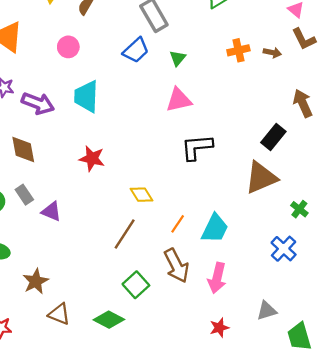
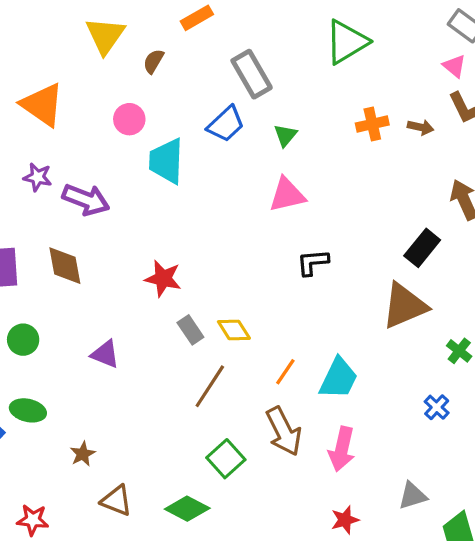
cyan trapezoid: (86, 97) -> (166, 161), moved
black L-shape: (197, 147) -> (313, 262), size x0.7
gray rectangle: (24, 195) -> (190, 330), moved
blue cross: (284, 249) -> (437, 407), size x0.7
brown star: (36, 281) -> (83, 454), size x0.7

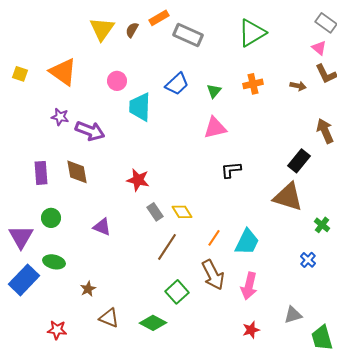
brown semicircle: (153, 61) -> (132, 30), moved
gray rectangle: (252, 74) -> (188, 35), moved, turned -36
orange cross: (372, 124) -> (253, 84), moved
brown triangle: (404, 306) -> (288, 197), turned 40

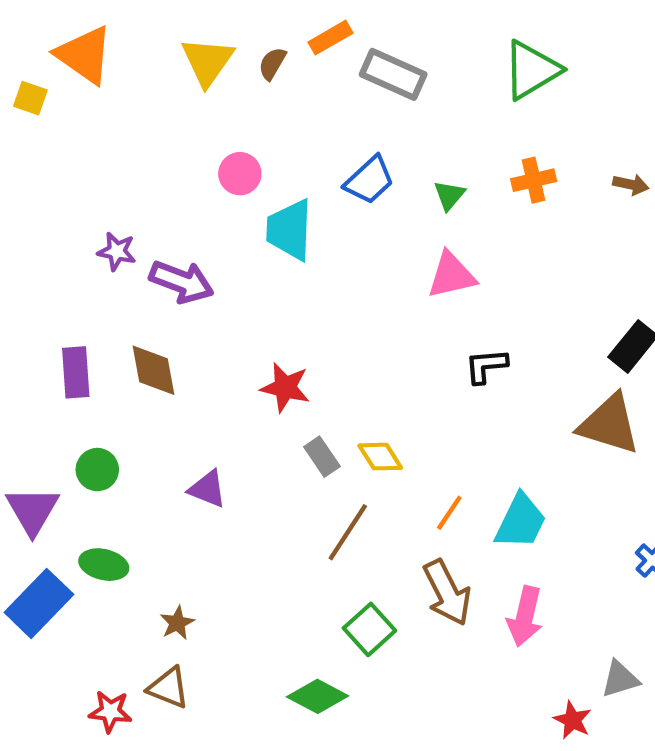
orange triangle: (63, 72) -> (84, 55), moved
yellow square: (20, 74) -> (30, 98), moved
brown triangle: (109, 318) -> (169, 688), moved
red star: (251, 330) -> (572, 720), moved, turned -30

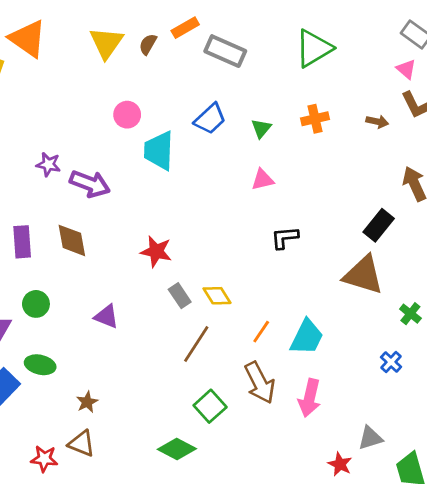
pink triangle: (451, 275) -> (263, 180), size x0.7

